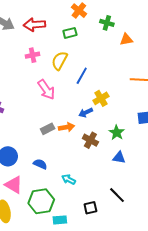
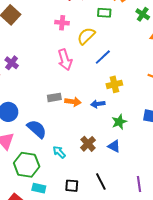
blue arrow: (86, 113) -> (98, 104), moved
brown cross: (90, 140) -> (88, 144), moved
blue semicircle: (40, 164) -> (37, 129), size x1.5

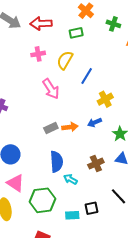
blue semicircle: (37, 129) -> (56, 162), moved, turned 60
brown cross: (88, 144) -> (96, 164), turned 35
cyan rectangle: (39, 188) -> (72, 215), moved

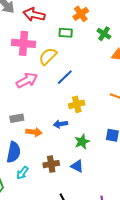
pink cross: (38, 54) -> (24, 43), size x1.6
pink arrow: (51, 89) -> (27, 80), turned -100
orange arrow: (70, 127) -> (34, 132), moved
cyan arrow: (70, 179) -> (22, 173), turned -96

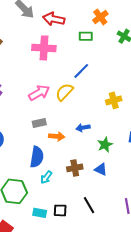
yellow semicircle: (48, 56) -> (64, 92), moved
blue line: (65, 77) -> (81, 71), moved
pink arrow: (27, 80) -> (39, 93), moved
yellow cross: (77, 104) -> (114, 100), moved

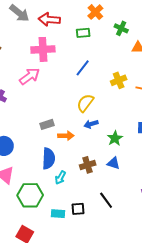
yellow semicircle: (64, 92) -> (85, 103), moved
pink arrow: (39, 93) -> (30, 76), moved
yellow cross: (114, 100) -> (119, 80), moved

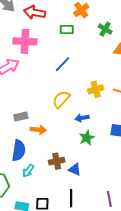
yellow cross: (119, 80) -> (96, 89), moved
blue arrow: (91, 124) -> (82, 118), moved
blue triangle: (114, 163) -> (75, 169), moved
black line: (106, 200) -> (71, 198), turned 30

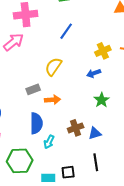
yellow semicircle: (61, 99) -> (53, 67), moved
blue arrow: (82, 118) -> (94, 73), moved
blue triangle: (75, 169) -> (95, 133), turned -32

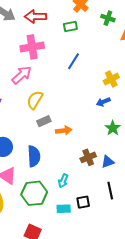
yellow semicircle: (53, 67) -> (35, 100), moved
blue semicircle: (36, 123) -> (34, 156), moved
cyan arrow: (49, 142) -> (63, 181), moved

